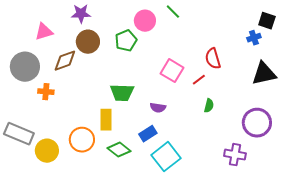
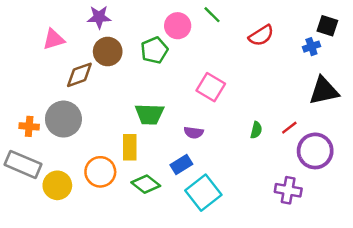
red semicircle: (213, 59) -> (261, 36), moved, turned -105
gray circle: (25, 67) -> (63, 119), moved
red line: (199, 80) -> (289, 128), moved
orange cross: (46, 92) -> (29, 126), moved

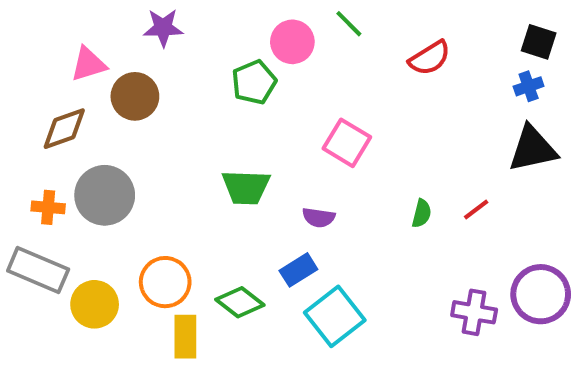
blue cross: (311, 47) -> (529, 86), moved
brown circle: (108, 52) -> (135, 96), moved
brown diamond: (79, 75) -> (64, 129), moved
yellow rectangle: (130, 147) -> (185, 337), moved
purple circle: (315, 151) -> (541, 294), moved

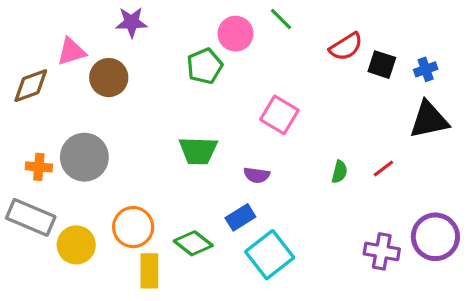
black square: (539, 42) -> (382, 65), moved
brown diamond: (64, 129) -> (31, 86), moved

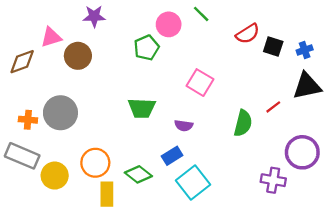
red line: (383, 169) -> (273, 107), moved
green semicircle: (340, 172) -> (243, 123), size x1.6
purple circle: (435, 237) -> (302, 152), moved

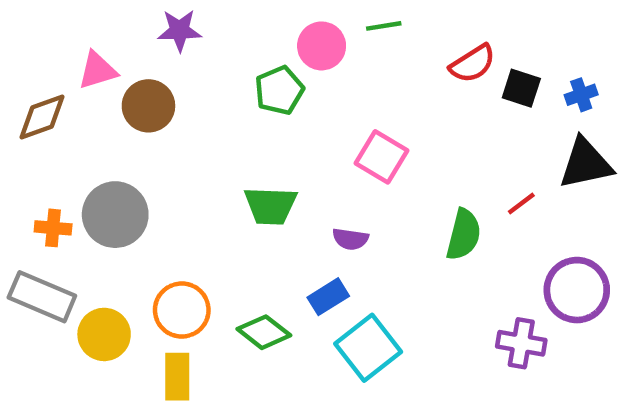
green line: (201, 14) -> (384, 26), turned -54
yellow rectangle: (107, 194) -> (177, 377), moved

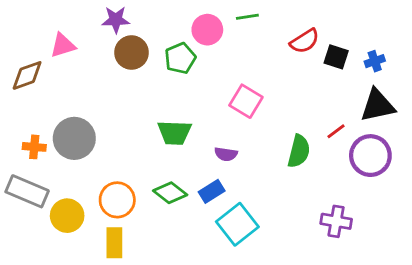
brown circle: (148, 106) -> (132, 53), moved
purple circle: (577, 290) -> (370, 156), moved
green diamond: (264, 332) -> (170, 193), moved

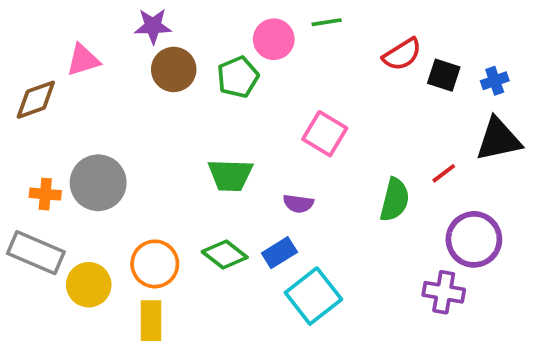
purple circle: (370, 156) -> (474, 239), moved

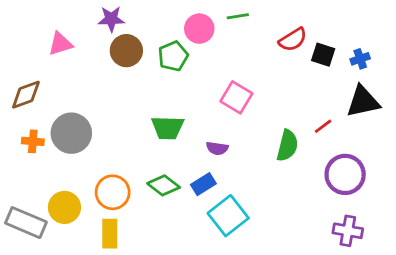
brown diamond: (36, 100) -> (26, 95), moved
gray rectangle: (36, 253) -> (26, 223), moved
purple cross: (444, 292) -> (348, 231), moved

